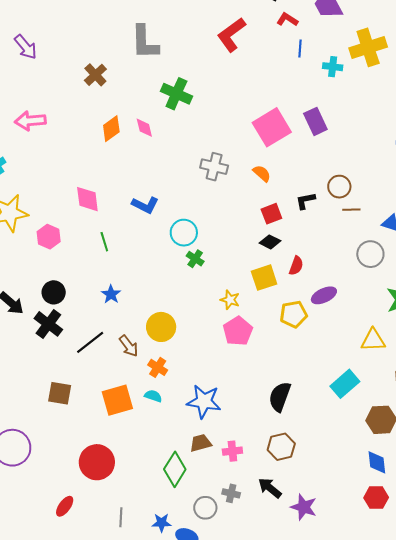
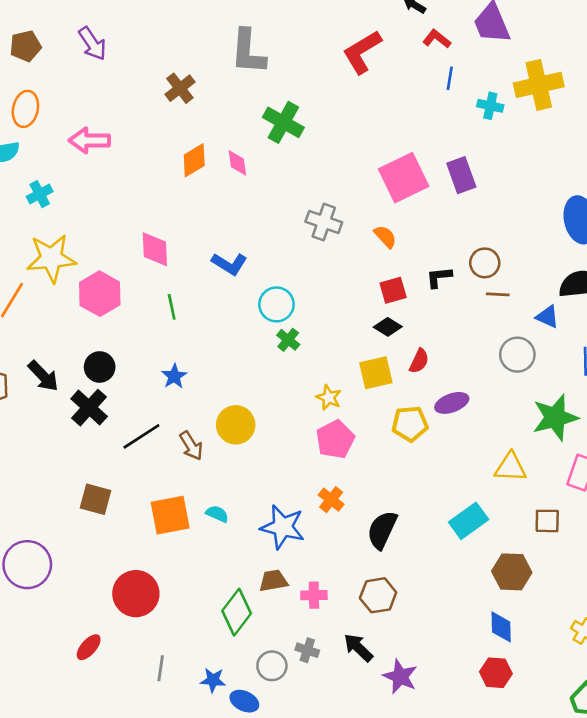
pink hexagon: (49, 237) -> (100, 294), size x1.4
orange cross: (158, 367) -> (331, 500), moved

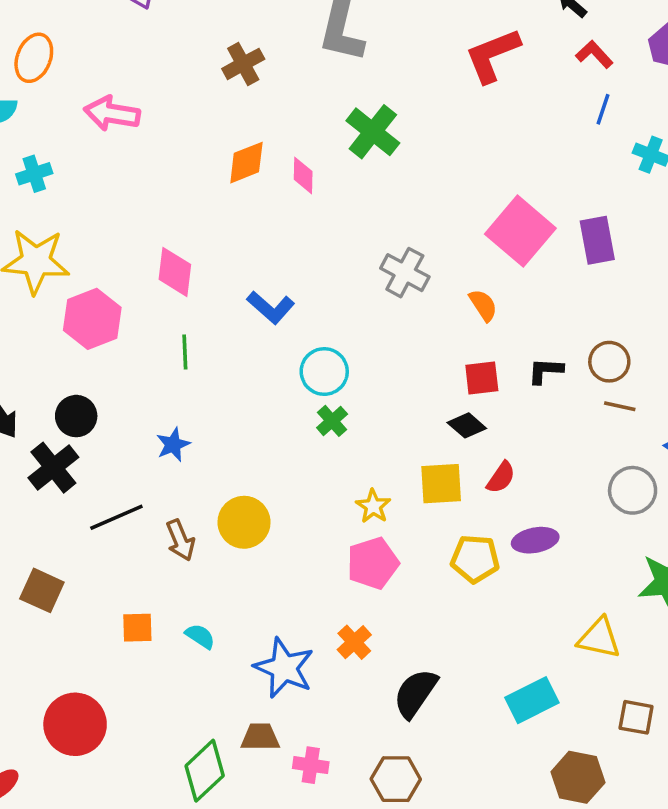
pink square: (404, 178) -> (520, 231), turned -33
orange square: (170, 515) -> (137, 628), size x0.6

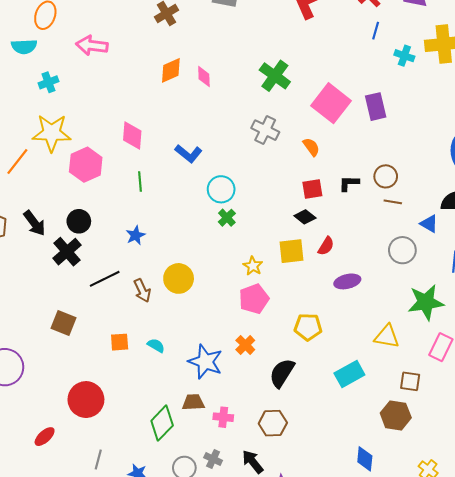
green cross: (373, 132) -> (275, 76), moved
yellow pentagon: (475, 559) -> (308, 327), moved
brown hexagon: (578, 777) -> (396, 415), moved

